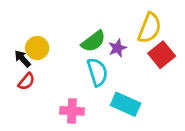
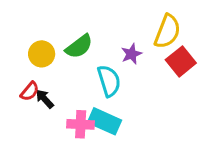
green semicircle: (93, 41) -> (79, 46), moved
black arrow: (22, 59) -> (45, 99), moved
cyan rectangle: (126, 104) -> (104, 121), moved

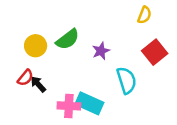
yellow semicircle: (167, 31) -> (144, 15), moved, size x0.6
purple star: (131, 54) -> (101, 51), moved
cyan semicircle: (109, 81) -> (126, 80), moved

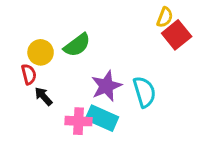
purple star: (101, 51) -> (106, 86), moved, size x1.5
red square: (155, 52) -> (177, 35), moved
red semicircle: (25, 78) -> (29, 74), moved, turned -54

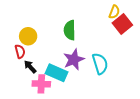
green semicircle: (77, 45) -> (70, 30), moved, turned 126
cyan rectangle: (102, 118) -> (56, 73), moved
pink cross: (79, 121) -> (41, 84), moved

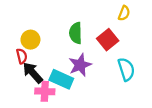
red square: (122, 24) -> (108, 40), moved
cyan semicircle: (100, 64) -> (126, 69), moved
black arrow: (30, 67) -> (33, 73), size x1.5

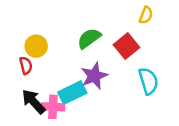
green semicircle: (76, 33) -> (89, 38), turned 55
black arrow: (33, 73) -> (34, 102), moved
cyan rectangle: (61, 79) -> (72, 93), turned -50

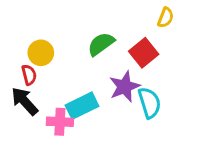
purple star: (94, 76) -> (124, 87), moved
cyan semicircle: (148, 81) -> (149, 103), moved
black arrow: (34, 102) -> (25, 101), moved

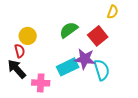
purple star: (124, 87) -> (85, 59), turned 30
cyan rectangle: (82, 106) -> (68, 67), moved

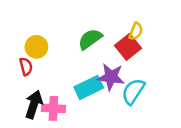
yellow semicircle: (113, 12) -> (136, 31), moved
black arrow: (17, 69) -> (34, 104), moved, turned 60
cyan semicircle: (102, 70) -> (133, 91), turned -130

